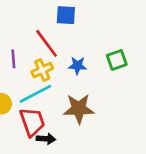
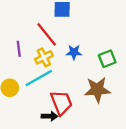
green square: (117, 60) -> (107, 59), moved
brown star: (79, 109) -> (97, 90), moved
red trapezoid: (32, 122) -> (61, 103), moved

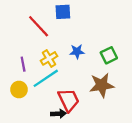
red line: (47, 34) -> (39, 26), moved
purple line: (19, 49) -> (23, 64), moved

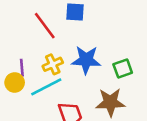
blue star: (77, 52) -> (86, 60), size x1.6
yellow circle: (19, 90) -> (15, 82), moved

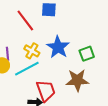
blue star: (86, 60) -> (58, 47), turned 30
yellow cross: (53, 64) -> (32, 51), turned -35

